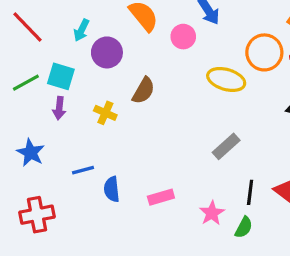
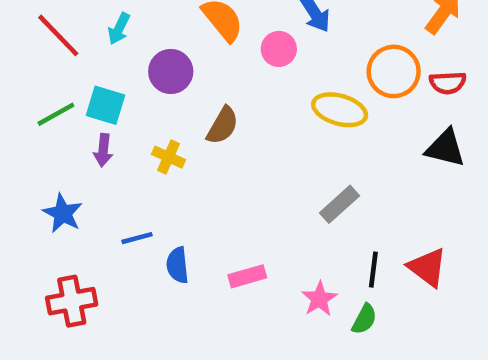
cyan arrow: (81, 30) -> (119, 29), moved

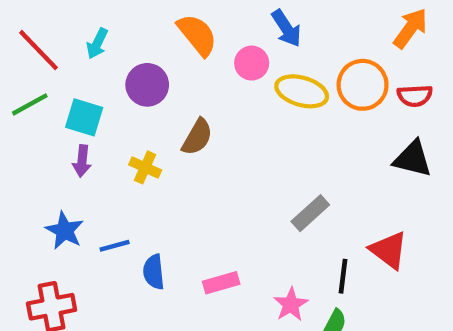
yellow ellipse: (340, 110) -> (302, 91), moved
green line: (56, 114) -> (30, 104), moved
blue star: (63, 213) -> (65, 231), moved
red triangle: (427, 267) -> (389, 250), moved

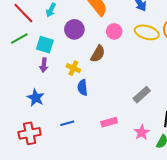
pink circle: (252, 63) -> (114, 31), moved
gray rectangle: (310, 213) -> (142, 95), moved
blue line: (115, 246) -> (67, 123), moved
blue semicircle: (154, 272) -> (83, 87), moved

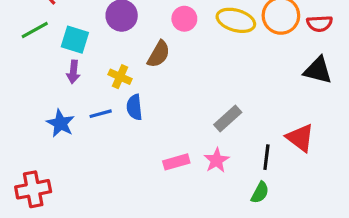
blue line: (67, 123) -> (101, 114), moved
pink star: (142, 132) -> (217, 160), moved
red cross: (30, 133) -> (33, 189), moved

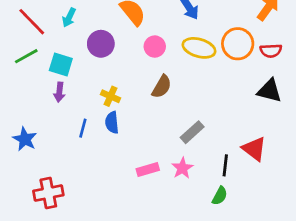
brown semicircle: (159, 54) -> (162, 87), moved
yellow cross: (120, 77) -> (111, 96), moved
blue line: (101, 114) -> (83, 128), turned -60
blue star: (60, 123) -> (25, 139), moved
red cross: (33, 189) -> (48, 193), moved

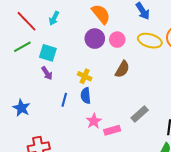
purple circle: (101, 44) -> (95, 39), moved
purple arrow: (59, 92) -> (47, 73), turned -40
gray rectangle: (192, 132) -> (140, 114), moved
pink star: (182, 168) -> (94, 121), moved

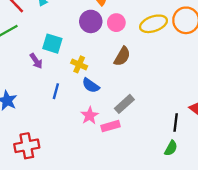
yellow ellipse: (150, 41) -> (154, 24), turned -35
cyan square: (48, 53) -> (52, 44), moved
blue semicircle: (86, 96) -> (91, 85), moved, turned -49
gray rectangle: (140, 114) -> (124, 104), moved

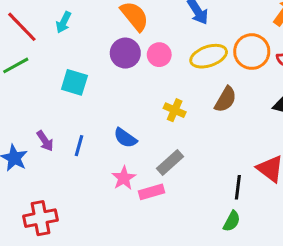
brown semicircle: (122, 56) -> (226, 99), moved
purple arrow: (36, 61) -> (45, 141), moved
yellow cross: (79, 64) -> (175, 110), moved

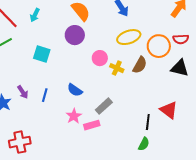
orange circle: (252, 52) -> (159, 46), moved
pink circle: (159, 55) -> (100, 58), moved
yellow cross: (175, 110) -> (117, 68), moved

